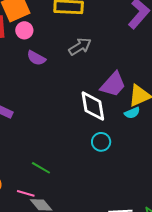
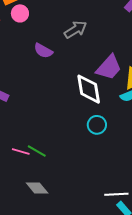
purple semicircle: (36, 58) -> (43, 51), moved
pink line: (26, 193) -> (21, 152), moved

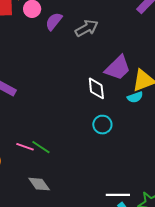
purple semicircle: (43, 51) -> (54, 21), moved, turned 96
white diamond: (89, 89) -> (96, 88), size x0.7

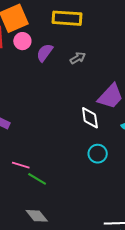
gray arrow: (87, 28) -> (78, 58), size x0.7
pink line: (25, 147) -> (21, 165), moved

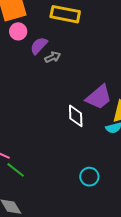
gray arrow: (78, 58) -> (53, 57), moved
cyan circle: (98, 154) -> (89, 177), moved

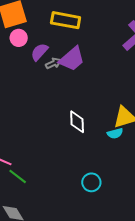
purple trapezoid: (99, 97) -> (72, 59), moved

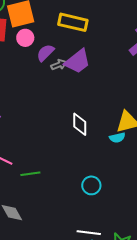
green line: (18, 176) -> (30, 174), moved, turned -48

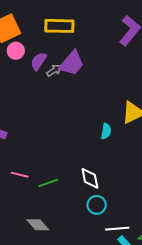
white diamond: (80, 124) -> (90, 178), moved
cyan semicircle: (117, 138) -> (106, 131), moved, turned -56
cyan circle: (91, 185) -> (97, 205), moved

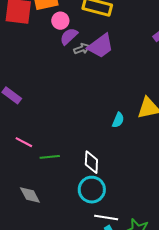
pink circle: (16, 51) -> (60, 21), moved
cyan circle: (97, 205) -> (92, 190), size x1.4

